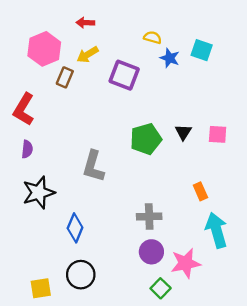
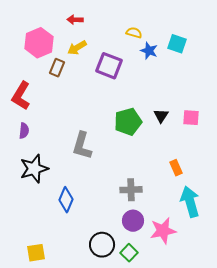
black circle: (81, 275) -> (102, 245), moved
green square: (161, 288) -> (129, 253), moved

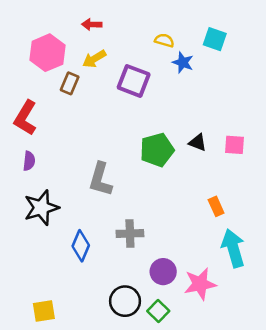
cyan square: (177, 44) -> (215, 39), moved
black triangle: (161, 116) -> (198, 142), turned -42
gray cross: (131, 190) -> (130, 233), moved

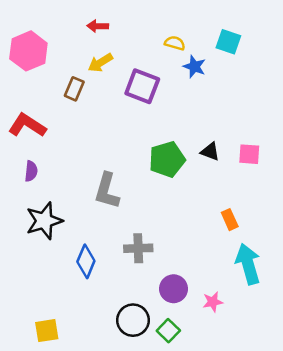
pink hexagon: (48, 53) -> (28, 51), moved
red L-shape: (25, 118) -> (27, 125), turned 92
pink star: (200, 284) -> (213, 302), size x0.6

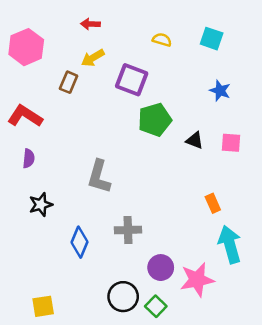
blue star: (194, 67) -> (220, 91), moved
green pentagon: (167, 159) -> (155, 120), moved
black star: (44, 221) -> (41, 205), size x0.7
pink star: (213, 302) -> (197, 280), size x1.8

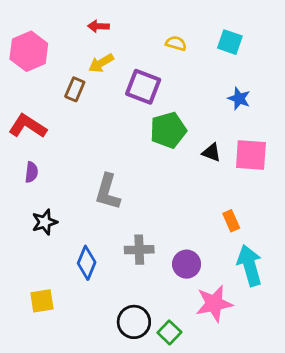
pink square: (231, 143) -> (251, 155), size x1.5
purple circle: (161, 268) -> (187, 264), moved
yellow square: (43, 306) -> (42, 301), moved

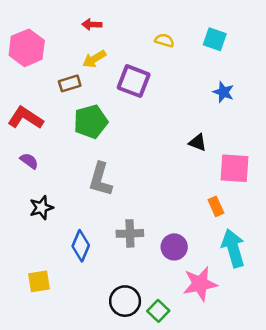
brown rectangle: (75, 89) -> (70, 83), turned 50
green pentagon: (168, 130) -> (91, 122), moved
pink square: (251, 155) -> (234, 168), moved
purple semicircle: (31, 172) -> (29, 161), turned -60

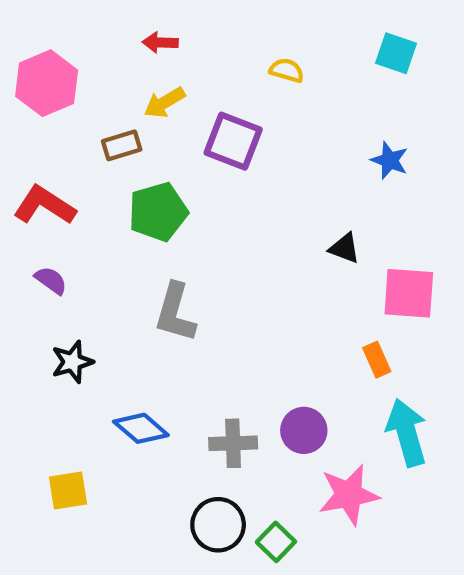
cyan square: (215, 39) -> (396, 53), moved
gray cross: (130, 233) -> (233, 443), moved
blue diamond: (81, 246) -> (141, 428), turned -72

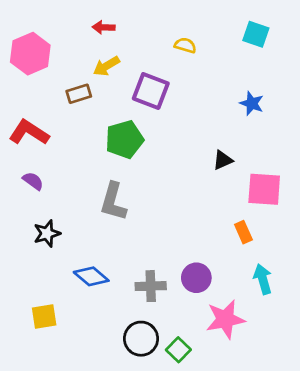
green pentagon: (158, 212) -> (124, 139), moved
black triangle: (345, 248) -> (223, 160), turned -45
cyan arrow: (407, 433) -> (263, 279), size x0.7

